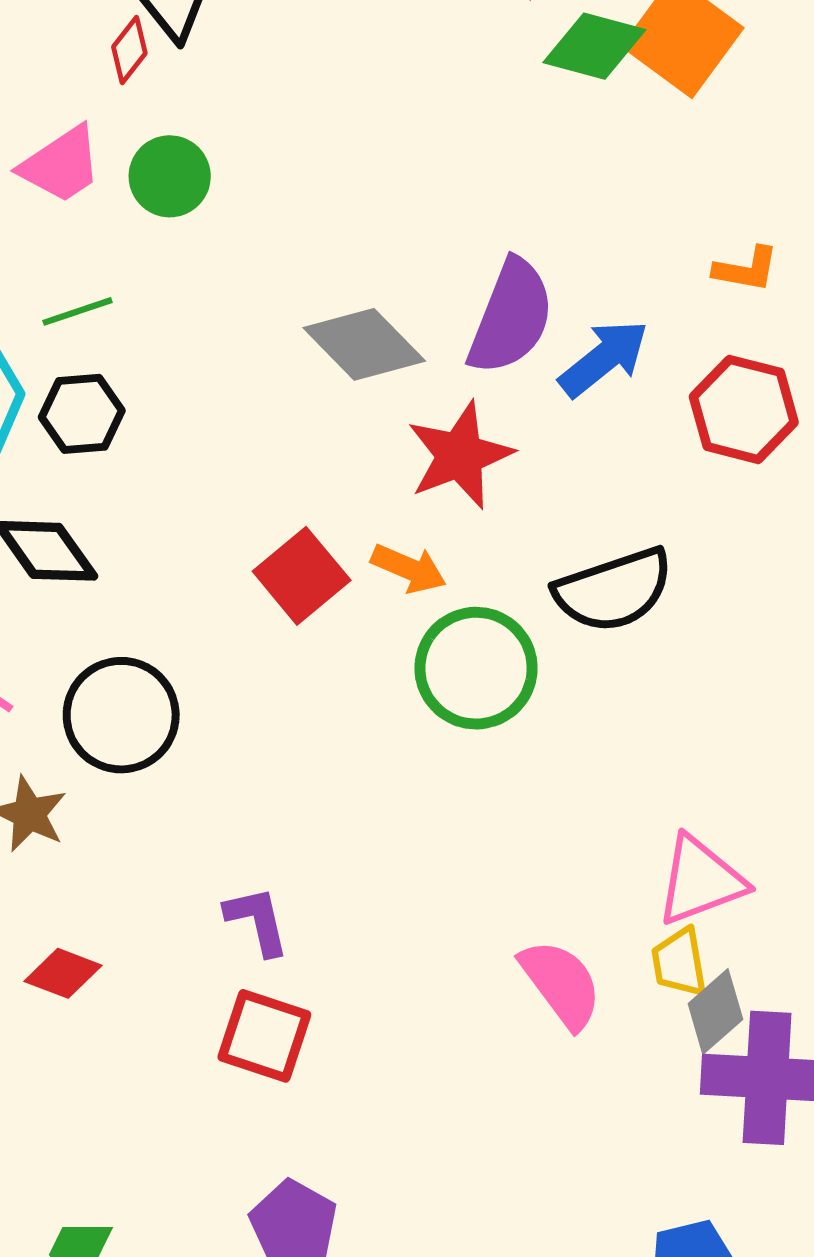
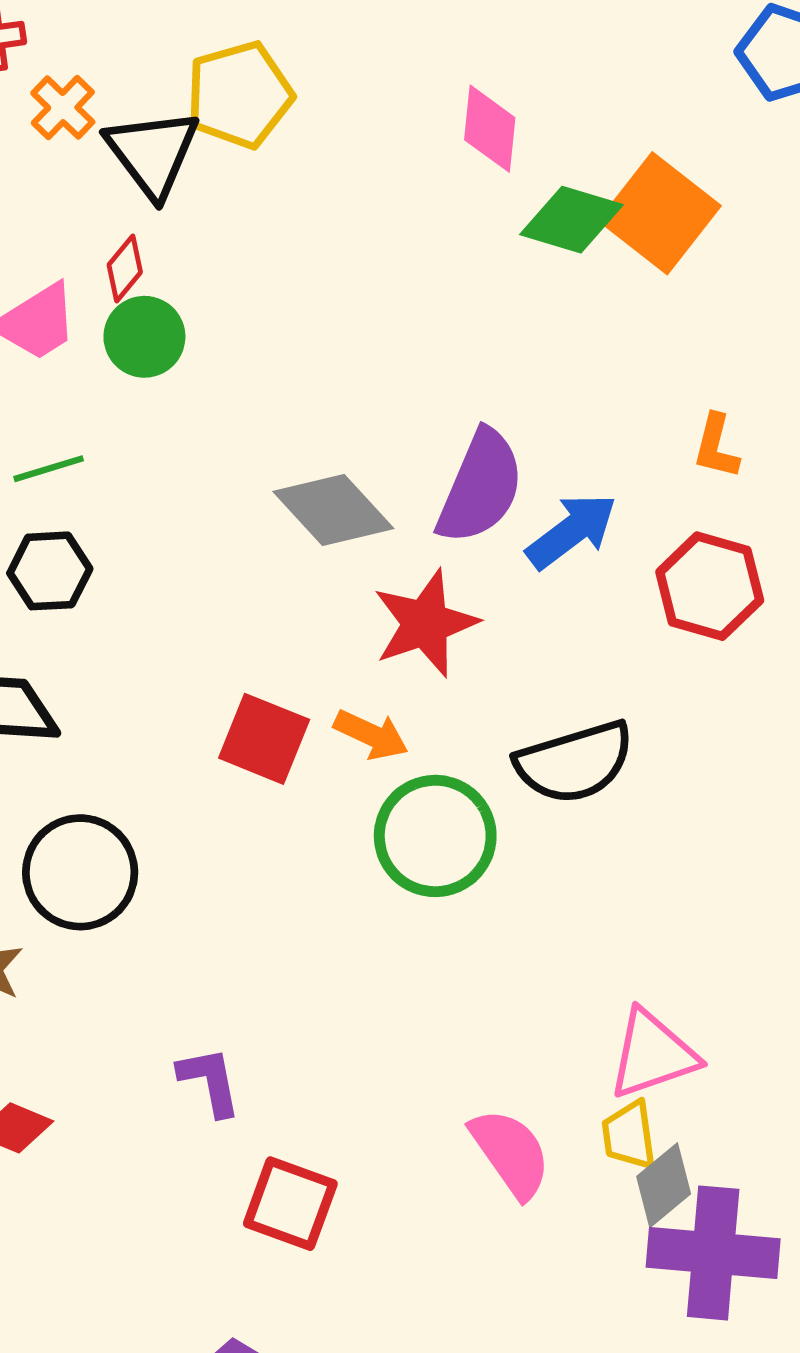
red diamond: (129, 50) -> (125, 268), moved
orange L-shape: (746, 269) -> (716, 446), turned 92
red square: (302, 576) -> (264, 739), turned -30
red square: (264, 1036) -> (290, 1204), moved

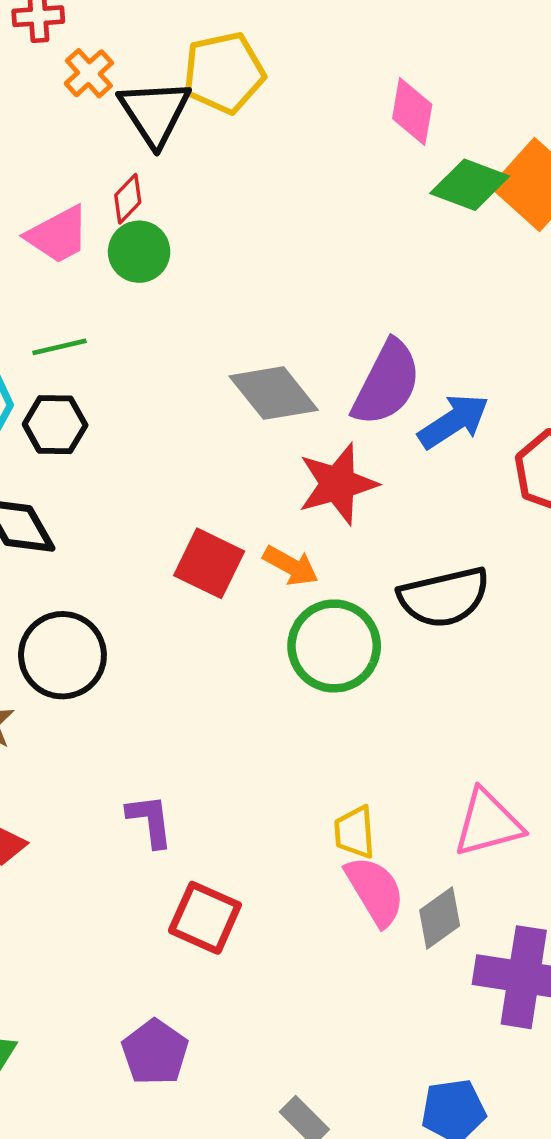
yellow trapezoid: (629, 1135) -> (355, 832), moved
gray diamond: (664, 1185) -> (440, 918), moved

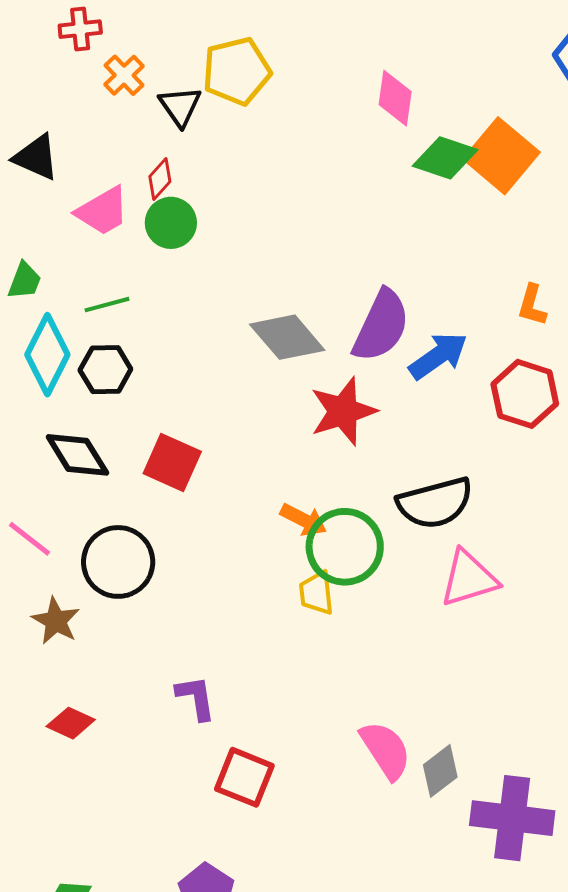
black triangle: (155, 112) -> (180, 106), size x0.7
red square: (209, 563) -> (172, 463), moved
orange arrow: (291, 566) -> (303, 520), moved
pink triangle: (488, 823) -> (469, 578), moved
yellow trapezoid: (355, 832) -> (316, 593), moved

